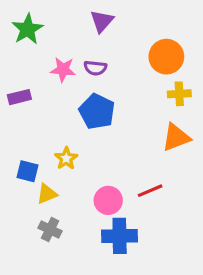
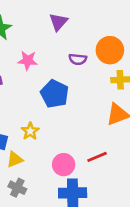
purple semicircle: (95, 68) -> (78, 59), moved

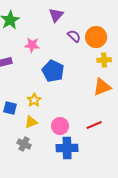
purple semicircle: (78, 59) -> (74, 36), moved, turned -144
red line: (97, 157) -> (94, 125), moved
yellow triangle: (15, 159) -> (31, 122), moved

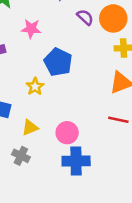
yellow star: (34, 100) -> (35, 86), moved
red line: (94, 125) -> (118, 120), moved, turned 35

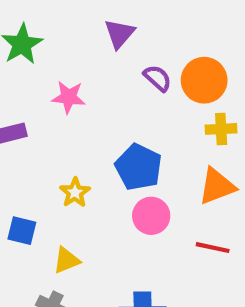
blue pentagon: (58, 62) -> (138, 167), moved
pink circle: (67, 133) -> (151, 216), moved

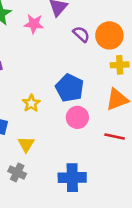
pink star: (69, 97) -> (34, 24), moved
yellow triangle: (66, 260) -> (26, 144), turned -36

